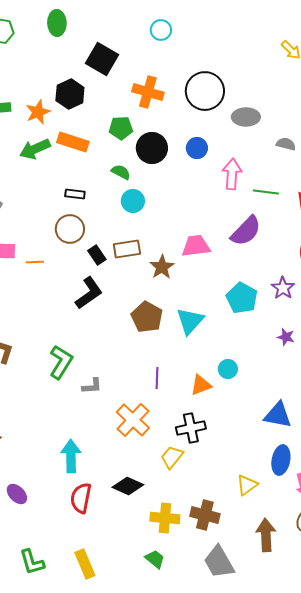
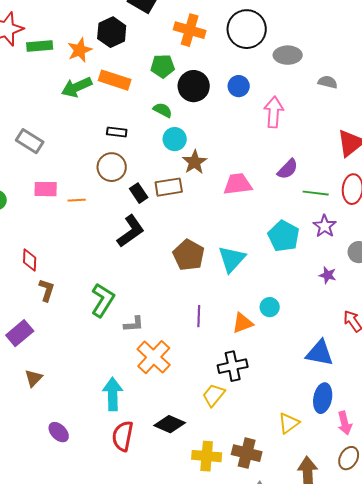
green line: (266, 192) -> (316, 193), moved
purple semicircle: (246, 231) -> (288, 169), size x0.7
brown star: (162, 267) -> (195, 162), moved
orange cross: (133, 420) -> (154, 357), moved

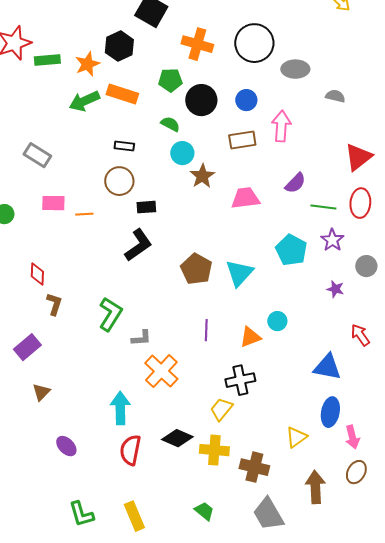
brown rectangle: (169, 187) -> (242, 140), moved
black rectangle: (139, 193) -> (146, 207), turned -60
yellow cross: (207, 456) -> (214, 450), moved

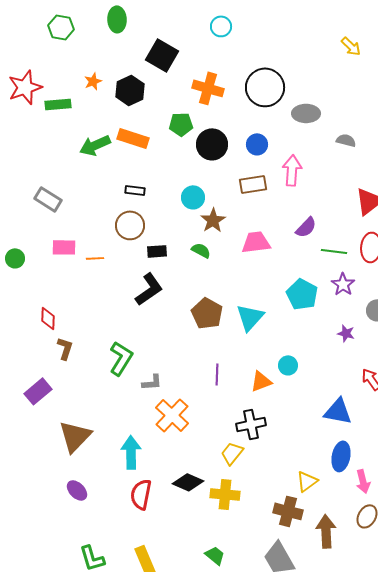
orange star: (87, 64) -> (93, 81), moved, size x0.7
green semicircle: (170, 124) -> (201, 250), moved
brown triangle: (41, 392) -> (75, 436), moved, size x1.8
brown cross: (254, 467) -> (288, 511), moved

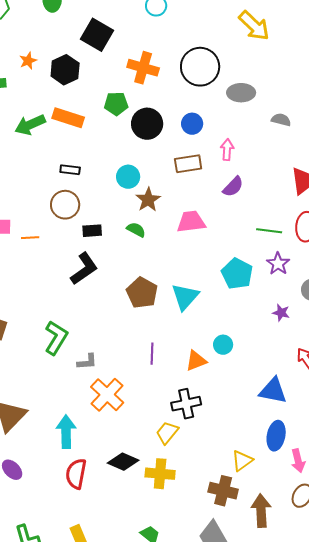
yellow arrow: (351, 46) -> (254, 26), moved, size x1.6
pink arrow: (292, 170) -> (227, 150), size x0.7
purple semicircle: (306, 227) -> (233, 187), moved

